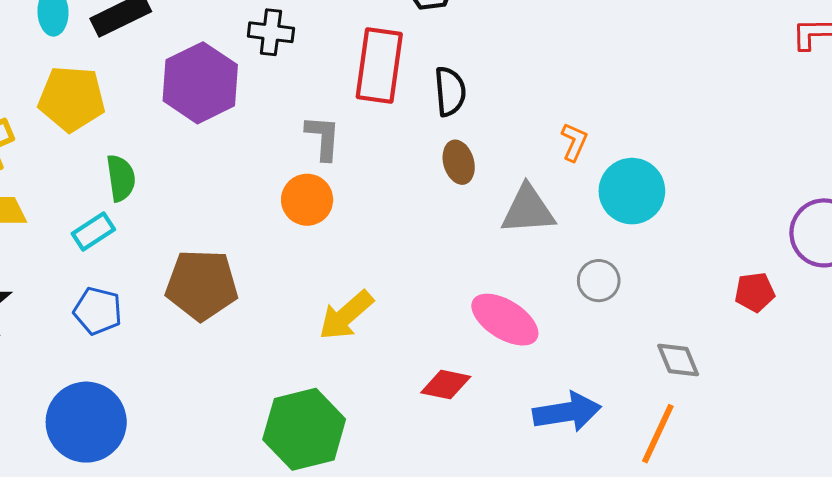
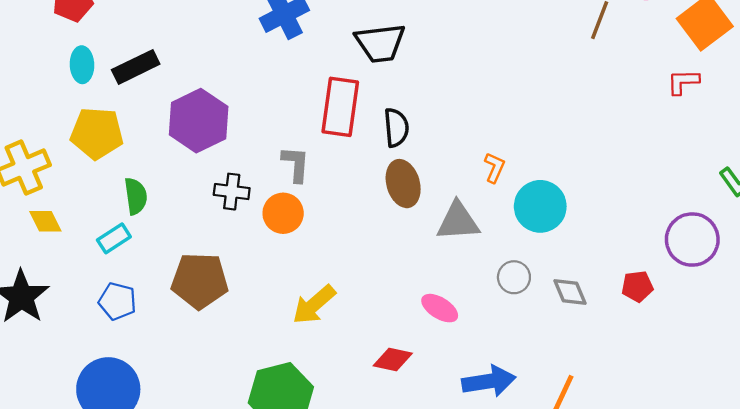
black cross: (271, 32) -> (232, 192), moved
brown ellipse: (459, 162) -> (403, 184), size x1.4
pink ellipse: (505, 320) -> (440, 308), size x0.7
gray diamond: (678, 360) -> (570, 292), moved

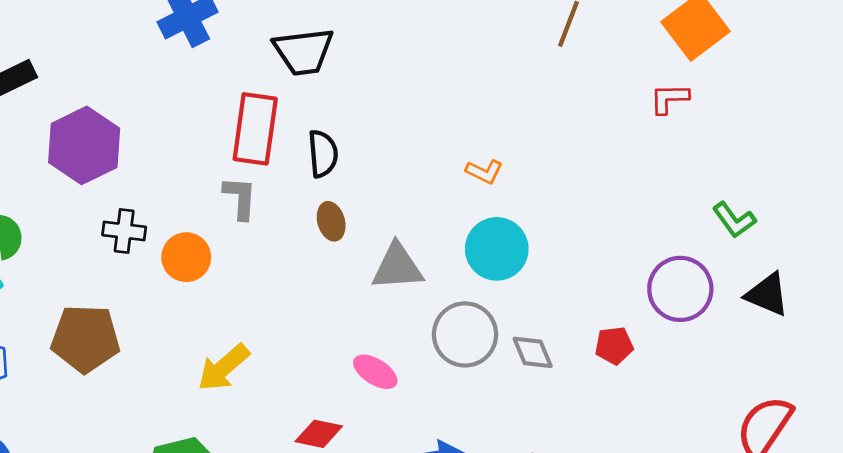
gray L-shape: (296, 164) -> (240, 198), moved
orange L-shape: (495, 168) -> (484, 172), moved, turned 92
brown ellipse: (403, 184) -> (331, 221), size x0.7
gray circle: (514, 277) -> (465, 334), size x1.6

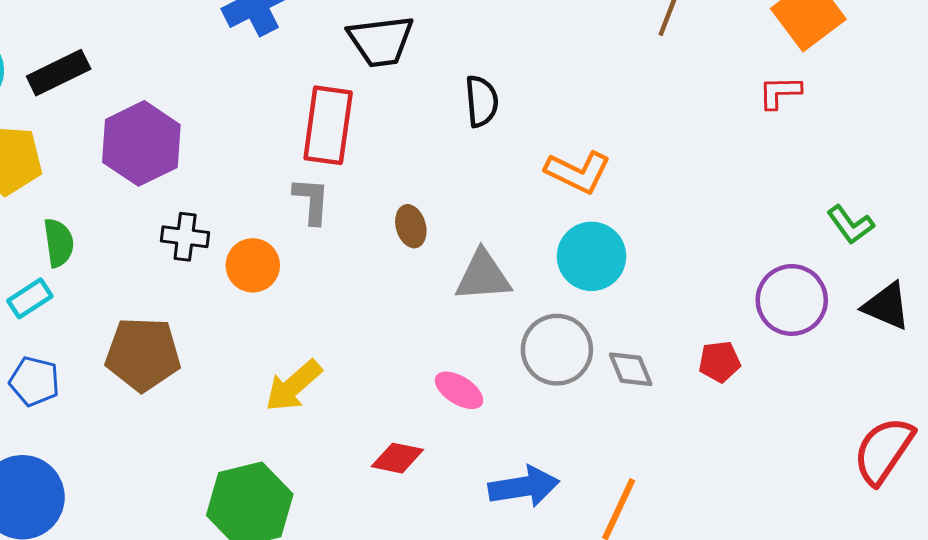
black semicircle: (323, 154) -> (482, 101), moved
orange L-shape: (484, 172) -> (578, 172), size x1.6

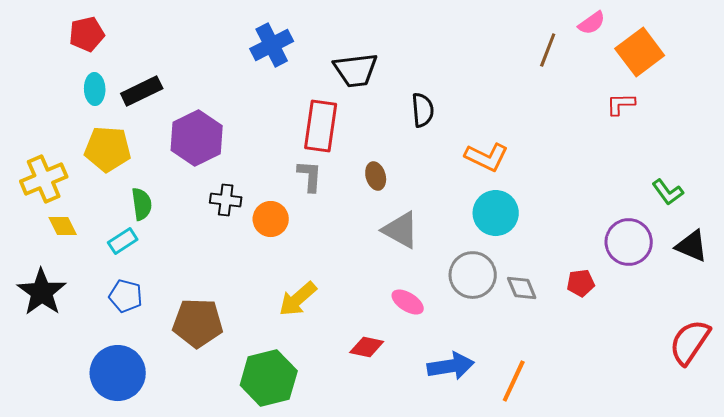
brown ellipse: (411, 226) -> (376, 176), moved
gray triangle: (483, 276) -> (401, 230), moved, turned 33
brown pentagon: (143, 354) -> (198, 323), moved

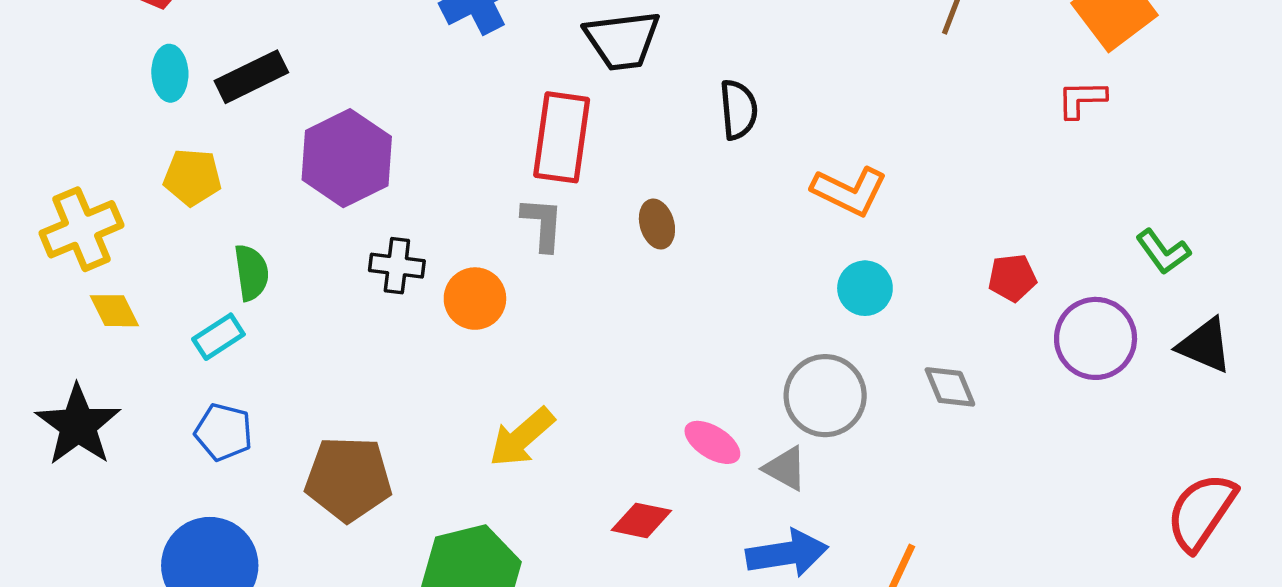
yellow pentagon: (108, 149) -> (192, 177), size x0.7
cyan circle: (496, 213) -> (865, 288), size x0.7
gray triangle: (401, 230) -> (785, 468), moved, size x0.7
red pentagon: (581, 283) -> (1012, 278), moved
gray diamond: (522, 288) -> (950, 387), moved

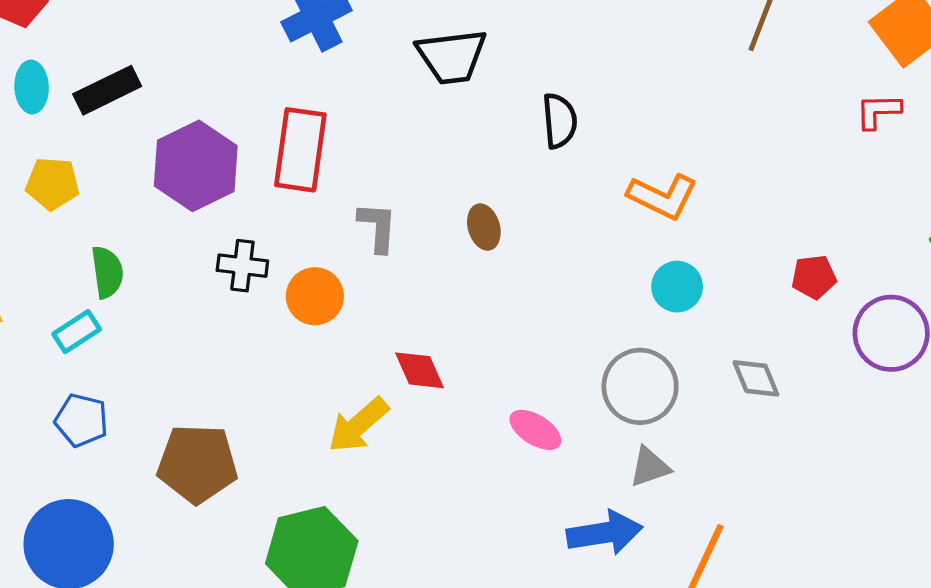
red rectangle: (562, 137) -> (300, 150), moved
gray triangle: (785, 468) -> (650, 467), moved, turned -48
red diamond: (641, 520) -> (419, 370), moved, turned 54

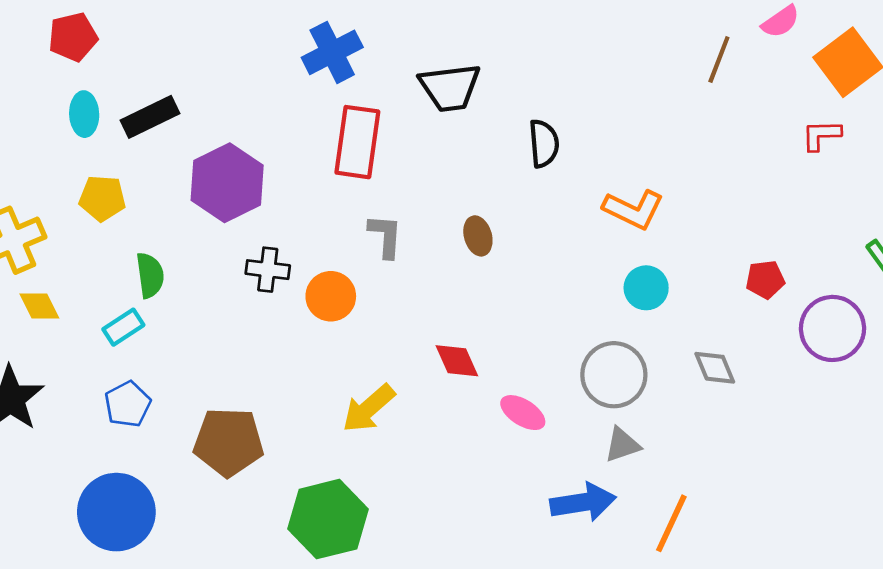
red rectangle: (300, 150) -> (357, 142), moved
red diamond: (419, 370) -> (457, 361), moved
blue pentagon: (81, 420) -> (128, 404), turned 30

